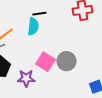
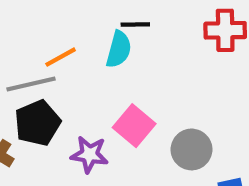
gray circle: (66, 61) -> (192, 149), moved

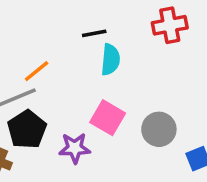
cyan semicircle: (119, 49) -> (110, 60), moved

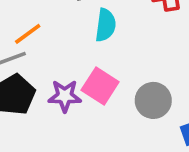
purple star: (75, 148) -> (65, 96), moved

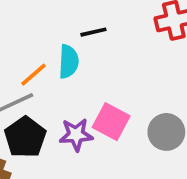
cyan semicircle: (106, 25) -> (69, 62), moved

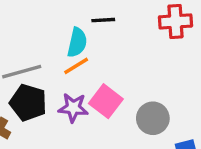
orange line: (33, 75) -> (76, 66), moved
black pentagon: (25, 137) -> (28, 103), turned -30

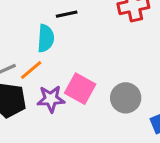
orange line: (76, 66) -> (31, 70), moved

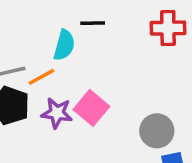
gray circle: (126, 98) -> (157, 131), moved

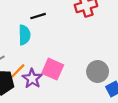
orange line: (41, 77) -> (17, 71), moved
purple star: (57, 113) -> (32, 79), turned -30

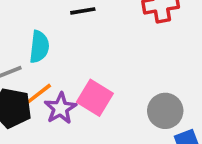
cyan semicircle: (24, 35) -> (39, 47), moved

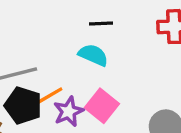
cyan semicircle: (39, 47) -> (93, 55), moved, turned -80

